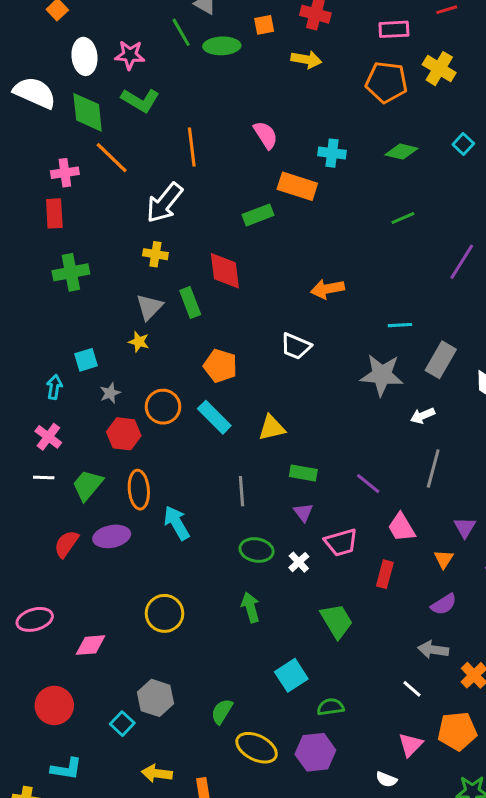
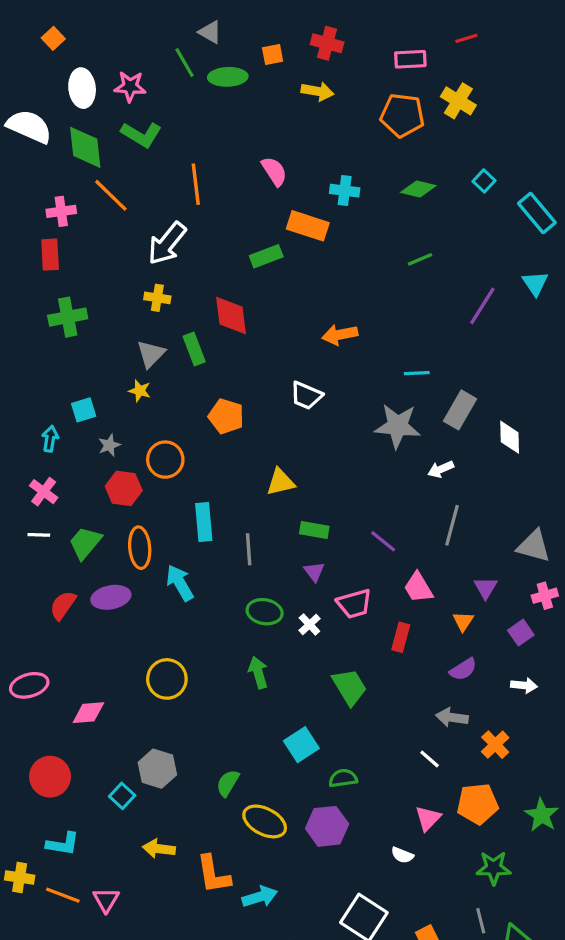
cyan rectangle: (214, 417) -> (204, 522), moved, turned 40

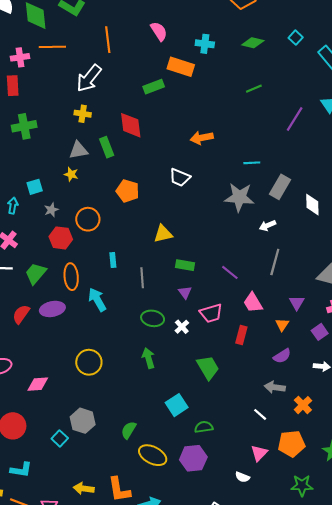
orange line: (111, 195) -> (52, 47), turned -45
gray triangle: (151, 354) -> (78, 150), turned 36
cyan rectangle: (204, 522) -> (113, 260), size x0.6
yellow arrow: (159, 849) -> (84, 489), moved

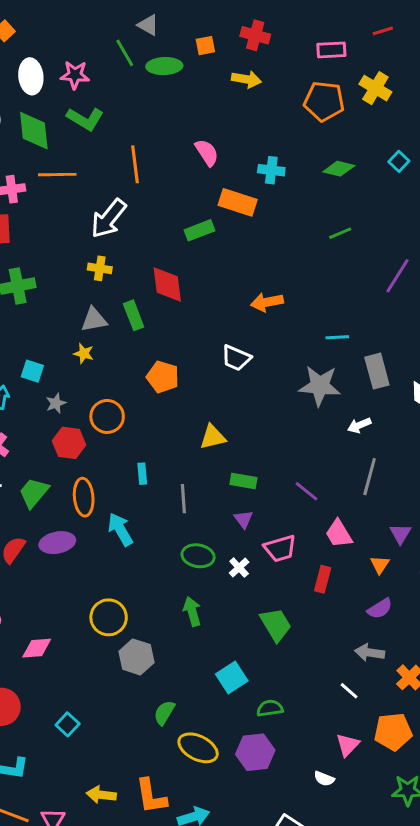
cyan square: (35, 187) -> (32, 371), turned 35
gray rectangle: (280, 187) -> (377, 371), turned -45
gray hexagon: (83, 421) -> (136, 657), moved

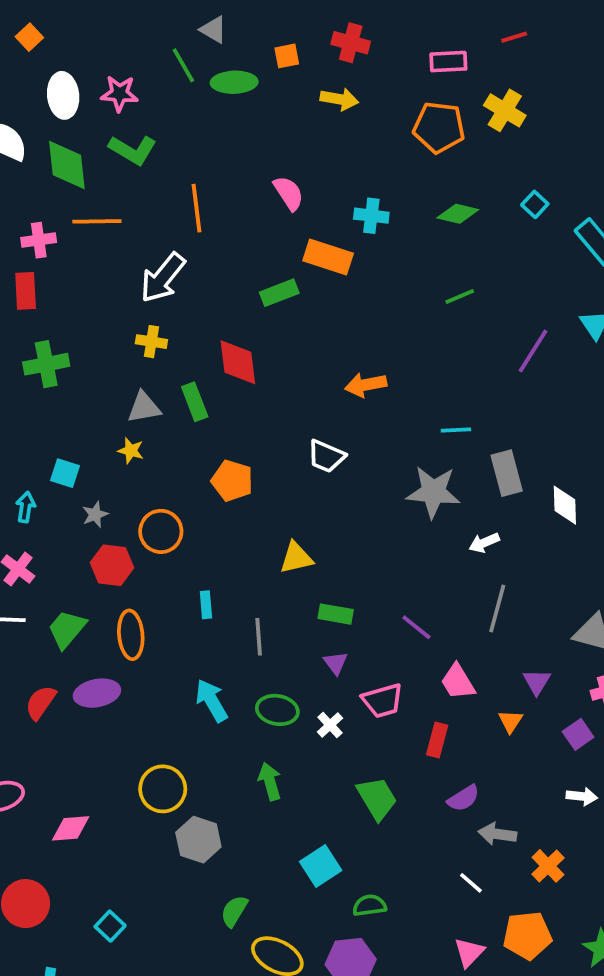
cyan arrow: (120, 529) -> (212, 701), moved
purple semicircle: (380, 609) -> (463, 798), moved

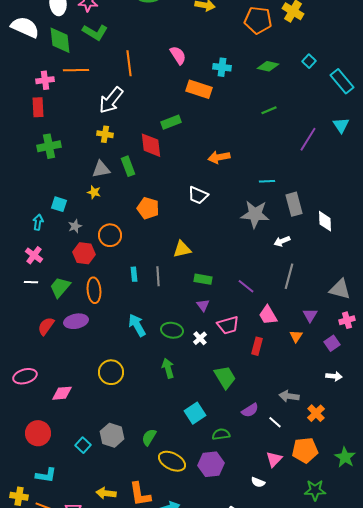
green rectangle: (279, 293) -> (171, 122), moved
gray line: (259, 637) -> (158, 276), moved
purple semicircle: (463, 798) -> (250, 410), moved
gray hexagon: (198, 840) -> (112, 435), moved

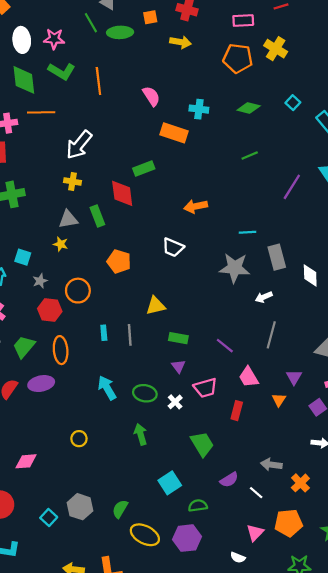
orange line: (129, 63) -> (98, 81), moved
yellow circle: (111, 372) -> (79, 439), size x0.6

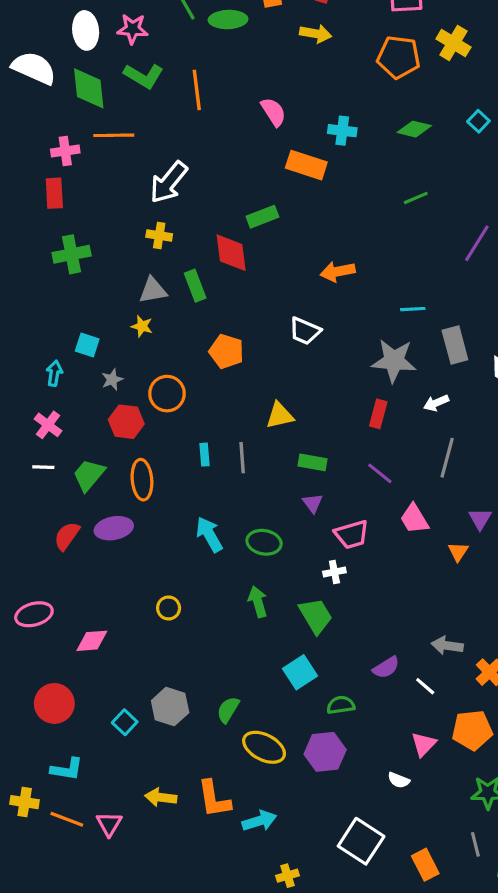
white cross: (175, 402) -> (334, 572), moved, turned 32
red rectangle: (237, 411) -> (378, 414), moved
green trapezoid: (202, 444) -> (316, 616), moved

